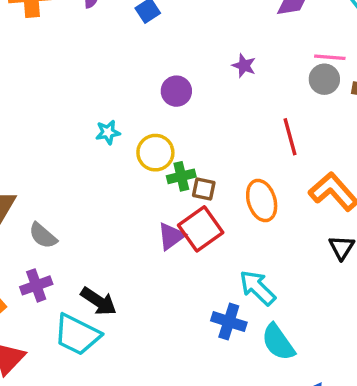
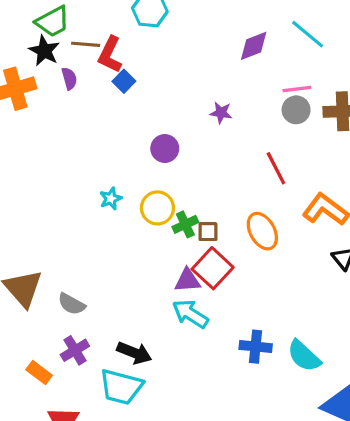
purple triangle: (171, 236) -> (187, 280), turned 44
cyan arrow: (257, 288) -> (190, 314), moved

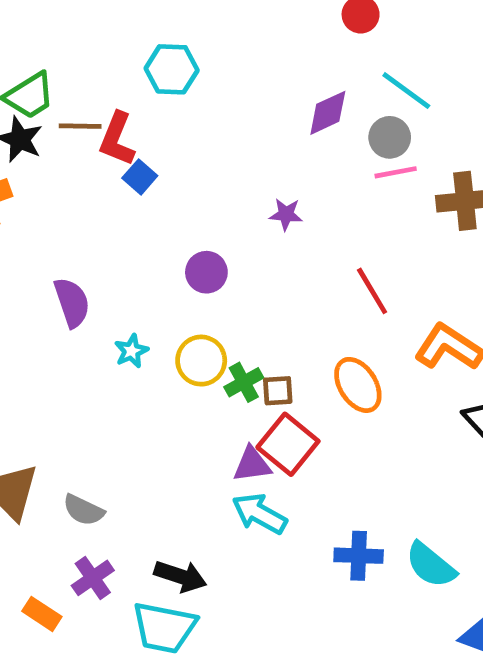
purple semicircle: (69, 79) -> (72, 302), moved, size x1.5
gray circle: (296, 110) -> (390, 137), moved

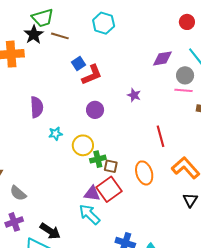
red L-shape: (117, 139) -> (92, 75), moved, turned -150

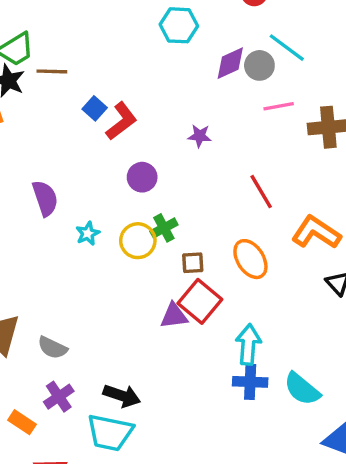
cyan hexagon: (104, 23) -> (179, 25), moved
gray circle: (185, 75) -> (259, 65), moved
green cross: (98, 159) -> (164, 228), moved
cyan arrow: (89, 214) -> (248, 345), moved, turned 65

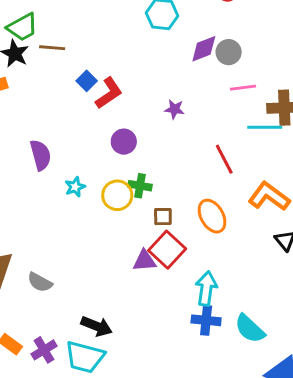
cyan line: (287, 48) -> (265, 127), moved, turned -40
green cross: (164, 228) -> (140, 186), turned 35
purple cross: (59, 397) -> (44, 350), moved

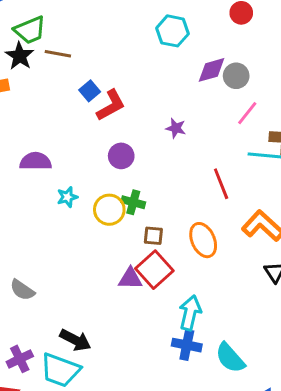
pink line: (243, 88) -> (247, 113), turned -50
purple semicircle: (41, 155) -> (36, 161), turned -80

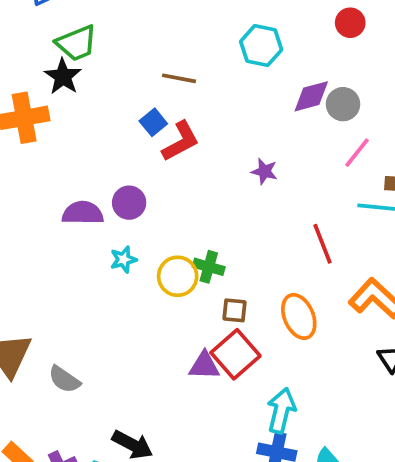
brown line: (58, 54) -> (179, 78), moved
purple circle: (121, 156) -> (129, 203), moved

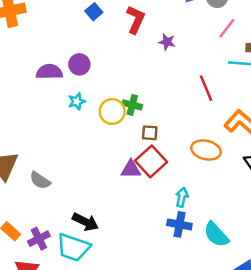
red L-shape: (181, 141) -> (136, 20), moved, turned -36
orange ellipse: (299, 316) -> (206, 150), moved, turned -52
cyan arrow: (281, 411) -> (182, 197), size x0.7

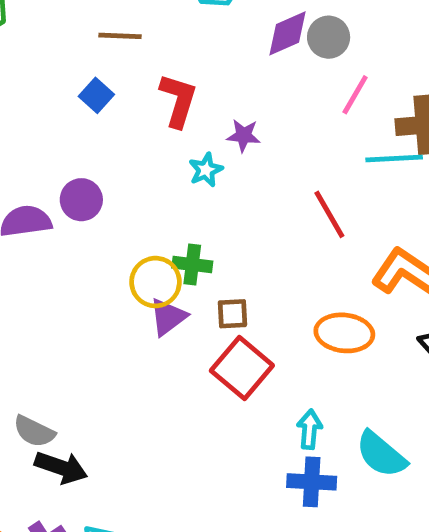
cyan star: (77, 101) -> (206, 170), moved
purple triangle: (131, 169) -> (168, 317), moved, turned -30
black arrow: (85, 222) -> (61, 467), moved
cyan semicircle: (216, 235) -> (381, 454), moved

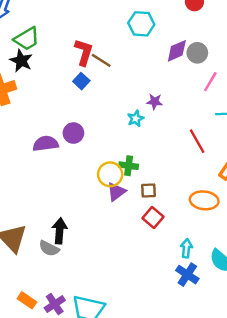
brown line: (120, 36) -> (101, 60), moved, turned 30
red L-shape: (178, 100) -> (84, 52), moved
red square: (242, 368) -> (153, 218), size x0.7
black arrow: (61, 467) -> (60, 231), moved, turned -105
blue cross: (312, 482) -> (187, 275), turned 30

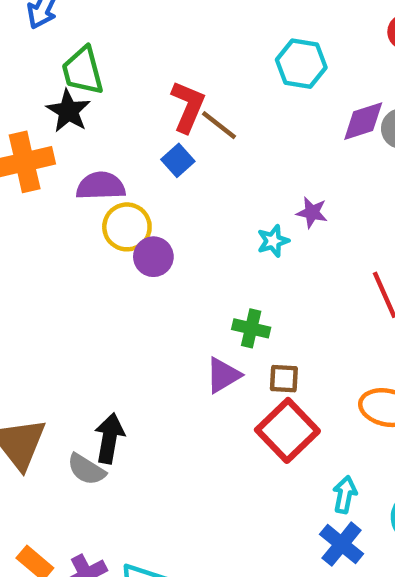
green trapezoid: (27, 39) -> (83, 71), turned 100
purple semicircle: (46, 144) -> (101, 186), moved
yellow circle: (110, 174) -> (127, 227), moved
red square: (153, 218) -> (287, 430), size x1.5

